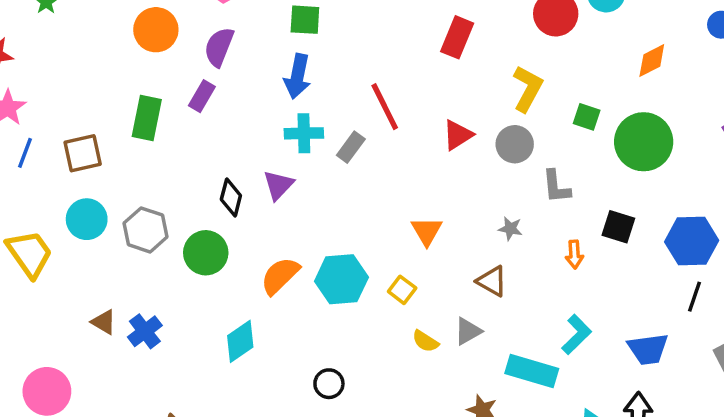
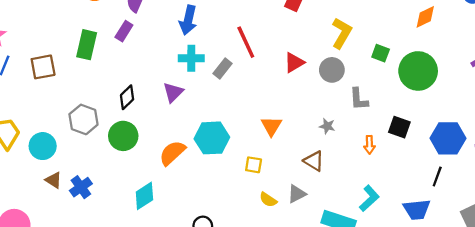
black diamond: (231, 198) -> (127, 97), moved, turned 30
cyan circle: (87, 219) -> (43, 146), moved
cyan hexagon: (341, 279) -> (212, 138), moved
yellow square: (402, 290) -> (254, 165), turned -30
black line: (694, 297) -> (437, 176), moved

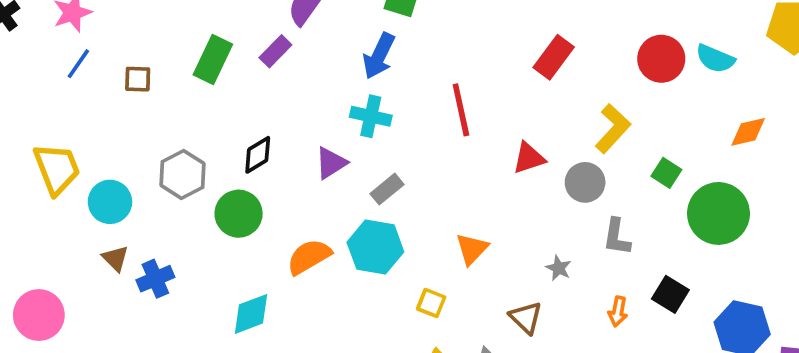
brown square: (43, 67) -> (138, 79), size x0.7
gray rectangle: (222, 68) -> (387, 189), moved

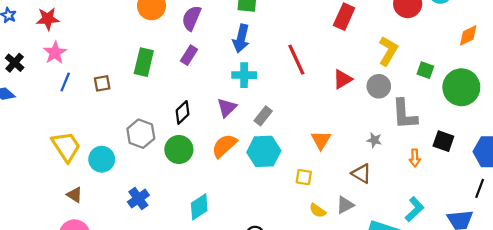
purple rectangle: (275, 51) -> (189, 55), moved
gray L-shape: (617, 237) -> (404, 114), size x1.4
orange semicircle: (309, 257) -> (224, 146), moved
brown triangle: (115, 258) -> (75, 195), moved

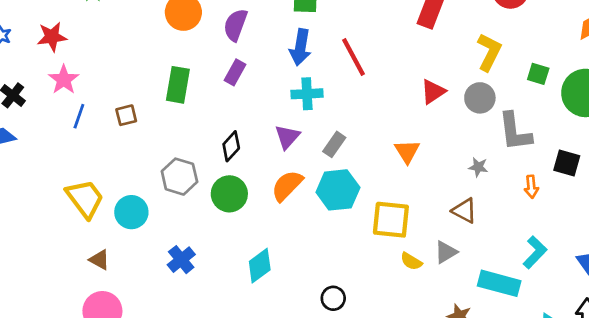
red line: (296, 60) -> (353, 57), moved
orange triangle: (321, 140) -> (407, 151), moved
yellow square: (304, 177) -> (391, 220), size x1.8

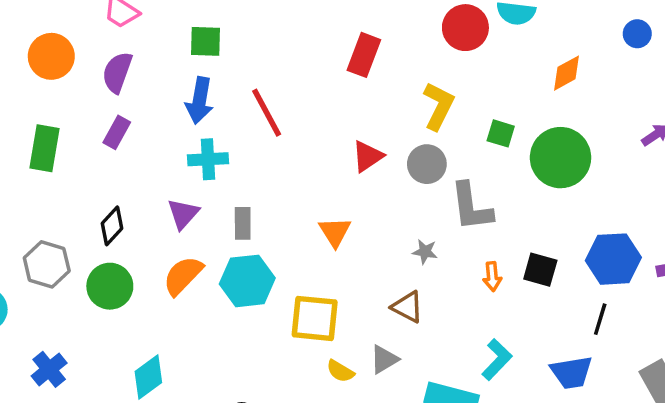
gray rectangle: (334, 144) -> (243, 223), turned -35
black square: (567, 163) -> (540, 270), moved

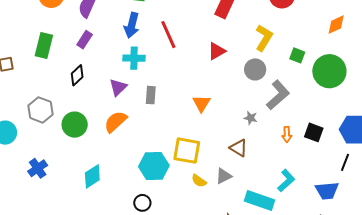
red triangle: (368, 156) -> (217, 51), moved
gray L-shape: (471, 207) -> (278, 95), turned -128
black diamond: (112, 226) -> (77, 75), moved
cyan hexagon: (247, 281) -> (154, 166), moved

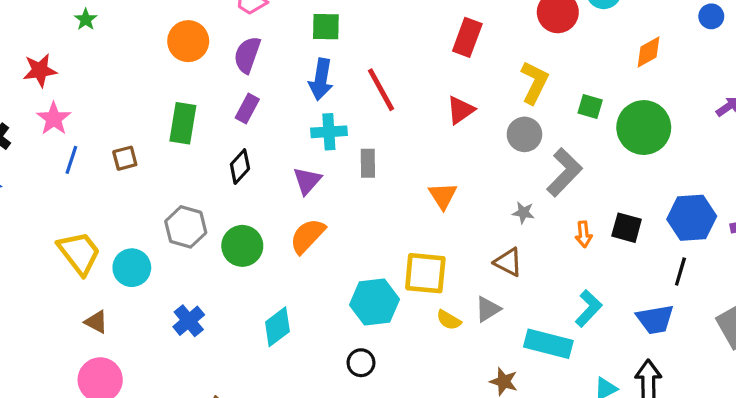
gray rectangle: (151, 95) -> (368, 163), moved

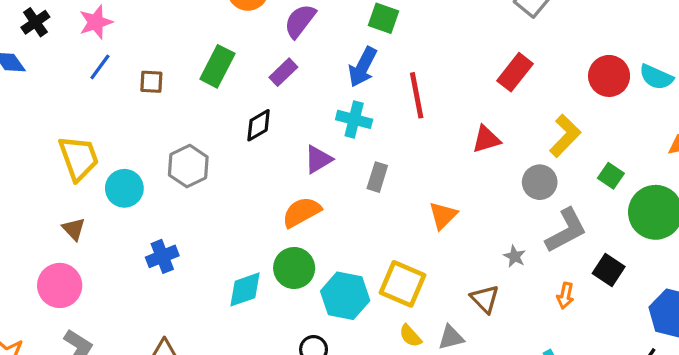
gray rectangle: (368, 163) -> (377, 177), moved
black square: (627, 228) -> (609, 270), moved
green circle: (242, 246) -> (294, 268), moved

